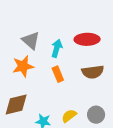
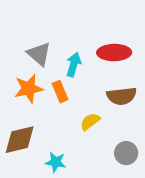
orange rectangle: (58, 74) -> (60, 92), moved
yellow semicircle: (69, 116) -> (90, 122), moved

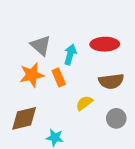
gray circle: (126, 153) -> (116, 118), moved

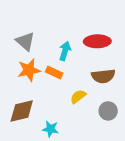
gray triangle: (41, 45) -> (25, 41), moved
orange rectangle: (59, 77) -> (54, 73), turned -42

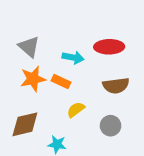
cyan arrow: (65, 51) -> (73, 57), turned 84
yellow semicircle: (78, 97) -> (76, 110), moved
gray circle: (108, 111) -> (111, 126), moved

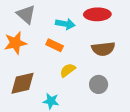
orange star: (33, 79) -> (15, 43), moved

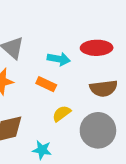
gray circle: (99, 84) -> (98, 130), size x1.6

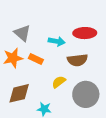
orange rectangle: (46, 84) -> (36, 59), moved
brown semicircle: (104, 88) -> (77, 60), moved

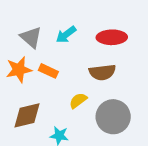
cyan arrow: (57, 41) -> (66, 35), moved, turned 133

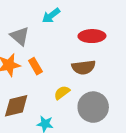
cyan arrow: (66, 35) -> (51, 16), moved
orange rectangle: (48, 71) -> (35, 66), turned 35

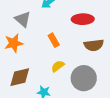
orange rectangle: (35, 66) -> (54, 40), moved
brown semicircle: (84, 67) -> (94, 45), moved

